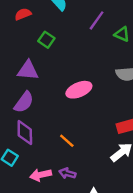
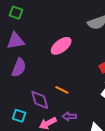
green square: (46, 40) -> (16, 13), moved
purple diamond: (25, 132) -> (40, 100), moved

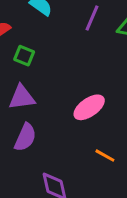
orange line: (62, 90) -> (105, 156), moved

